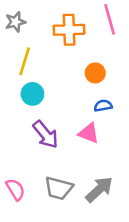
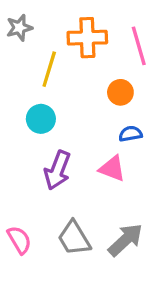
pink line: (110, 19) -> (139, 46), moved
yellow line: (25, 61) -> (49, 69), moved
purple arrow: (46, 134) -> (57, 170), turned 60
gray trapezoid: (59, 188) -> (74, 238), turned 44

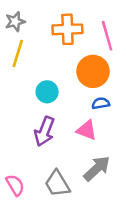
yellow line: (49, 69) -> (18, 54), moved
orange circle: (120, 92) -> (93, 71), size x1.6
cyan circle: (41, 119) -> (47, 92), moved
gray arrow: (125, 240) -> (97, 168), moved

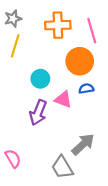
pink triangle: (87, 130) -> (63, 99), moved
gray trapezoid: (57, 184) -> (62, 167), moved

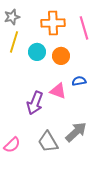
orange circle: (80, 61) -> (61, 56), moved, size x0.7
cyan circle: (40, 79) -> (37, 52), moved
pink semicircle: (13, 159) -> (12, 145), turned 78
gray trapezoid: (62, 167) -> (48, 142), moved

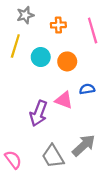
gray star: (12, 17) -> (25, 15), moved
orange cross: (53, 23) -> (58, 25), size x0.6
pink semicircle: (12, 145) -> (13, 160), turned -84

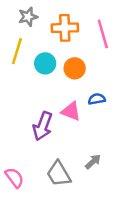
orange cross: (58, 25) -> (65, 28), size x1.5
gray arrow: (84, 145) -> (93, 162), size x0.6

